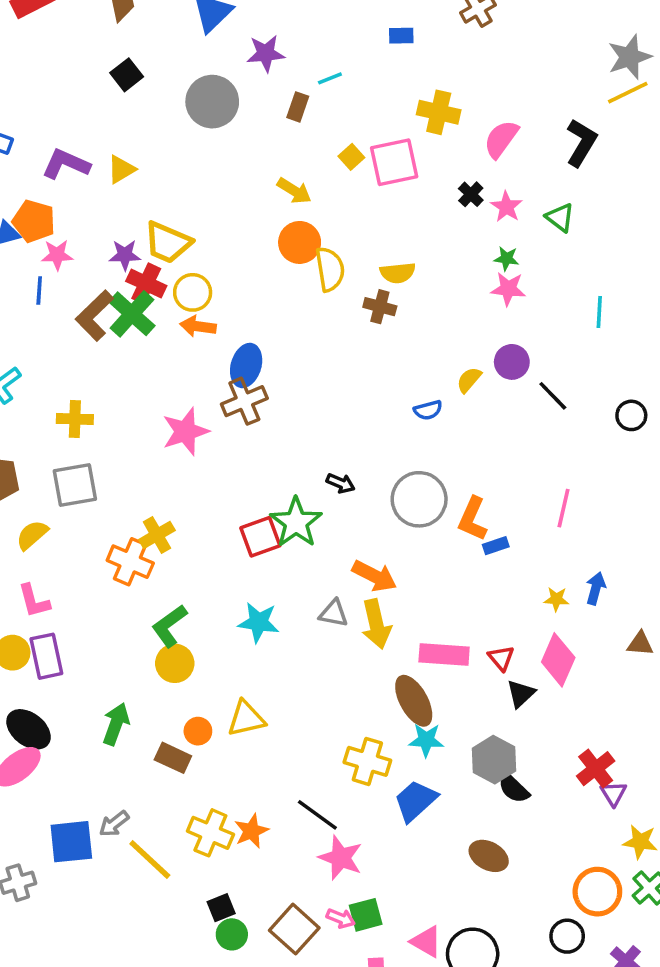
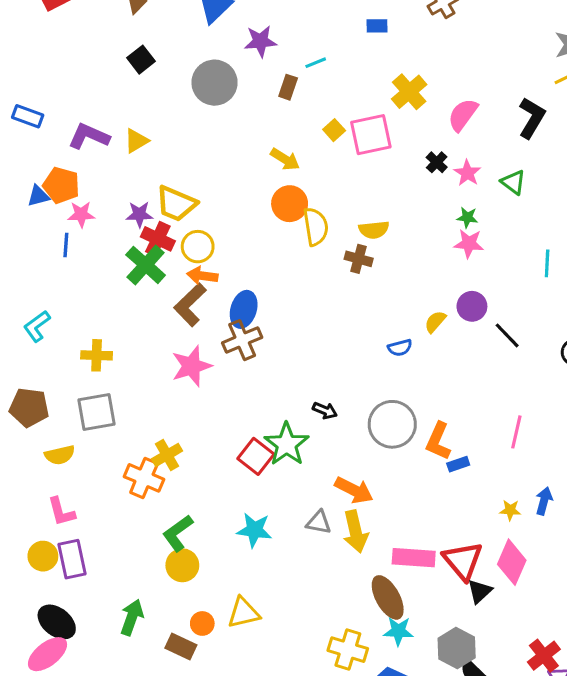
yellow cross: (439, 112) -> (409, 92), turned 36
brown L-shape: (95, 316) -> (190, 305), moved
yellow semicircle: (32, 535) -> (60, 455), turned -152
red square: (260, 537) -> (256, 456), turned -32
red triangle: (501, 658) -> (463, 561), size x1.8

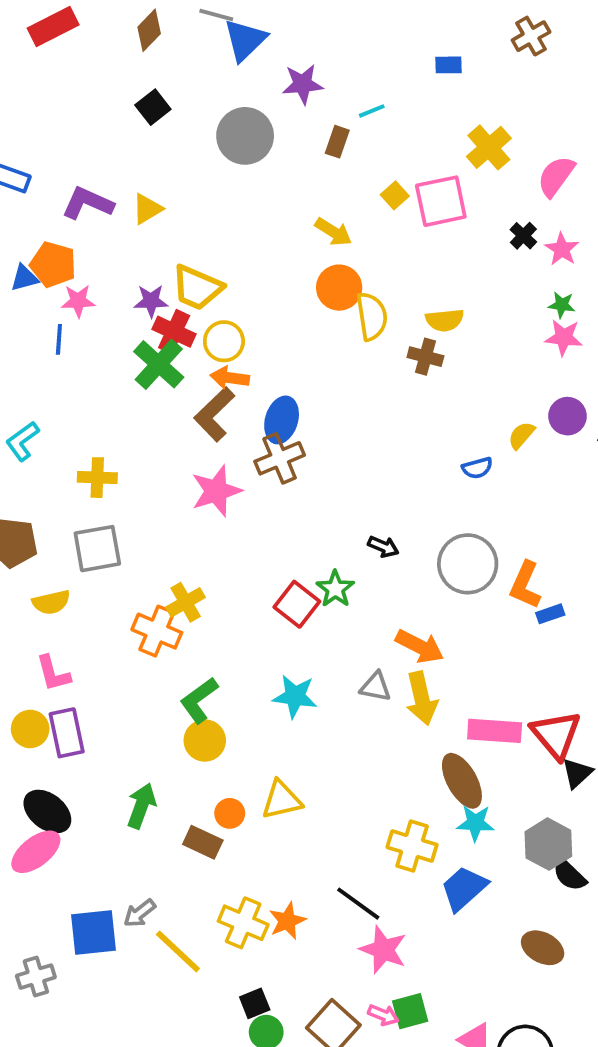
green star: (287, 444) -> (335, 589), size x0.7

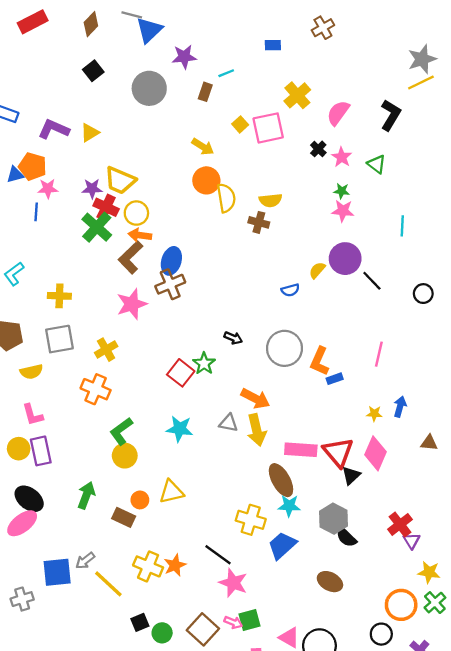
purple circle: (567, 416) -> (345, 259), size x1.4
yellow cross: (186, 602) -> (106, 350), moved
black square: (255, 1003) -> (140, 622), moved

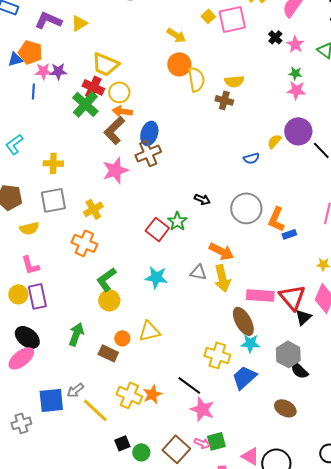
purple star: (92, 189) -> (58, 71), moved

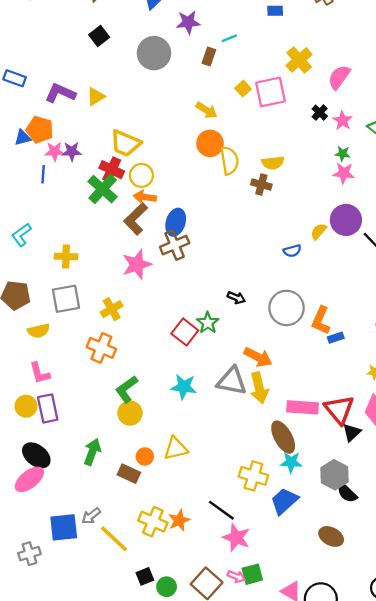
gray triangle: (198, 272) -> (232, 381), size x1.6

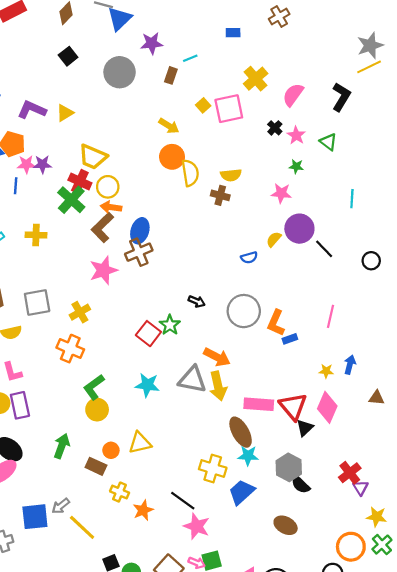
pink star: (344, 173) -> (281, 193), moved
yellow cross: (66, 257) -> (36, 235), moved
yellow cross: (153, 522) -> (120, 492), moved, size x0.7

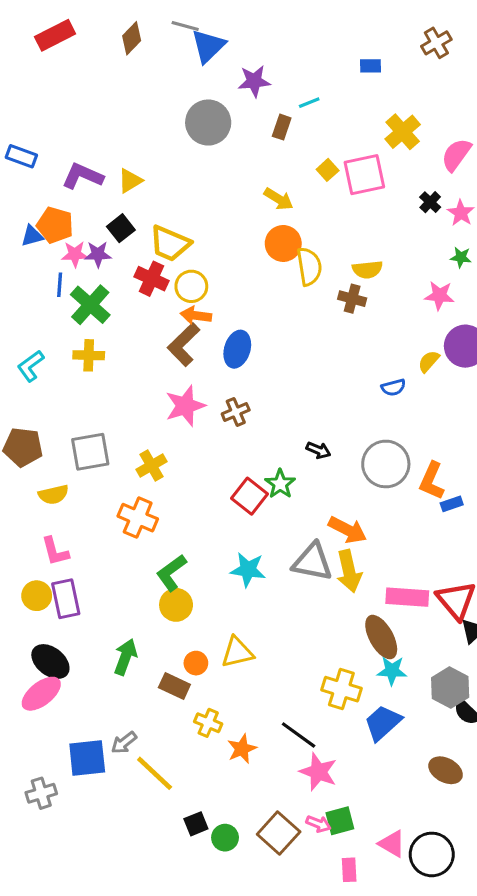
black square: (68, 56) -> (121, 228), moved
green cross: (71, 200) -> (90, 305), moved
brown cross: (139, 252) -> (236, 412), moved, size x0.7

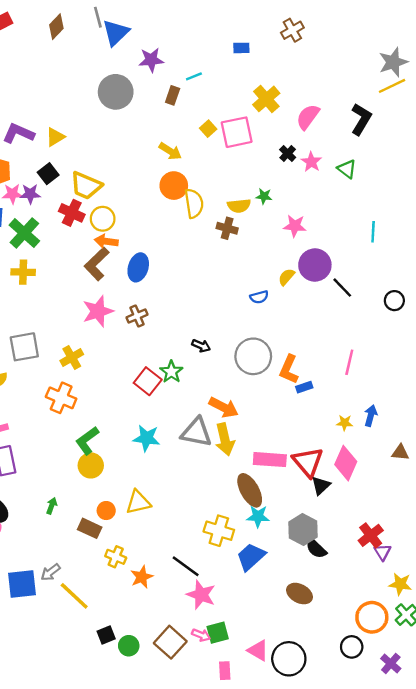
gray line: (185, 26) -> (98, 17), turned 60
green star: (461, 257) -> (264, 196), moved
green arrow: (125, 657) -> (52, 506), size x0.6

